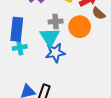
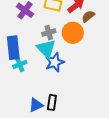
brown semicircle: (99, 13) -> (88, 16), turned 112

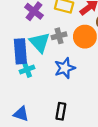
cyan triangle: (46, 49) -> (40, 42), moved
blue triangle: (36, 105) -> (21, 114), moved, turned 42

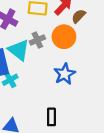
blue star: (65, 68) -> (65, 74), moved

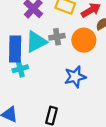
cyan triangle: (19, 50) -> (36, 42), turned 40

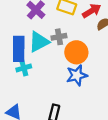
orange circle: (84, 40) -> (76, 52), moved

